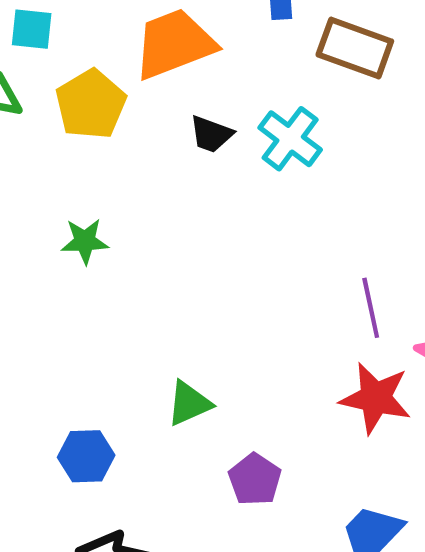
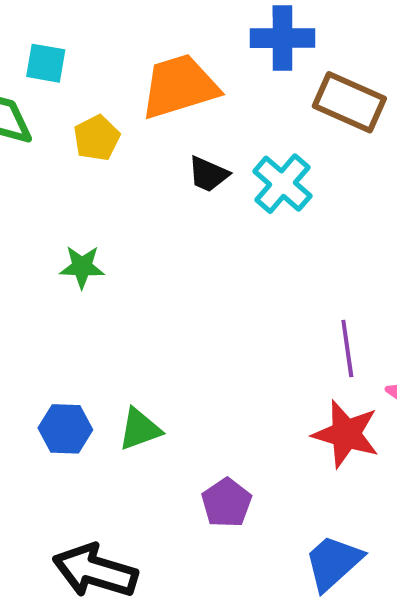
yellow pentagon: (91, 104) -> (97, 138), size x0.7
green triangle: (189, 403) -> (140, 429), moved
blue hexagon: (86, 456) -> (65, 429), moved

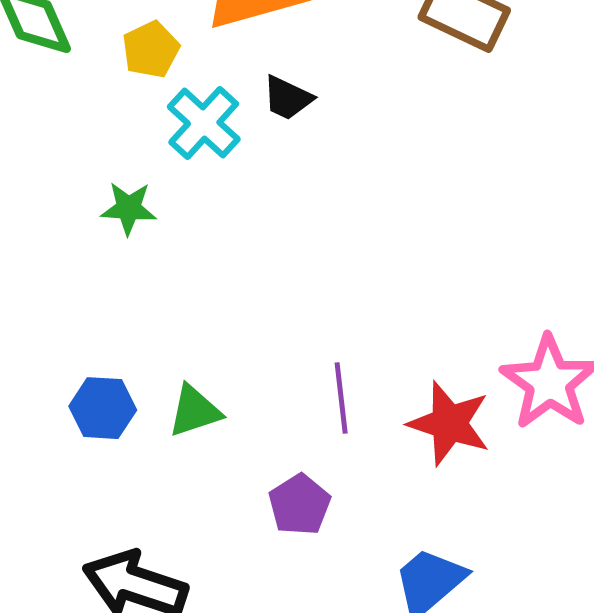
cyan cross: (282, 184) -> (204, 123), moved
purple line: (347, 348) -> (341, 398), moved

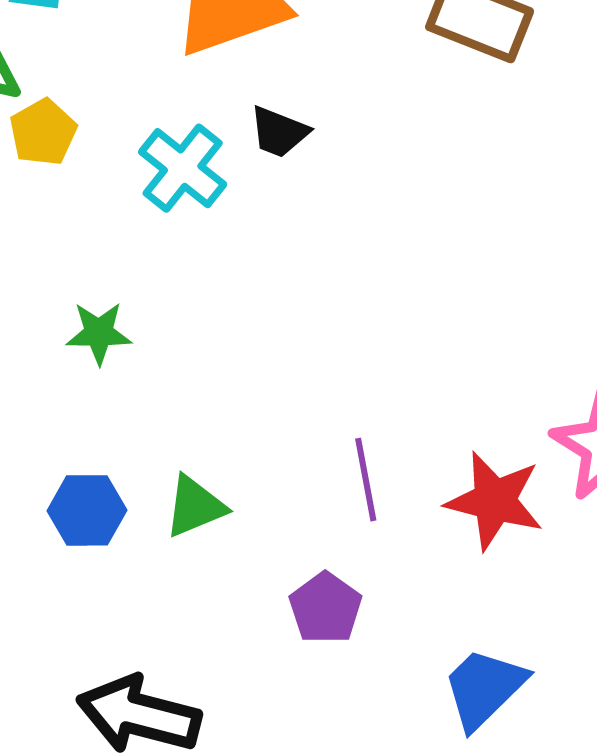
yellow pentagon: (151, 50) -> (43, 132), moved
green star: (129, 208) -> (99, 333), moved

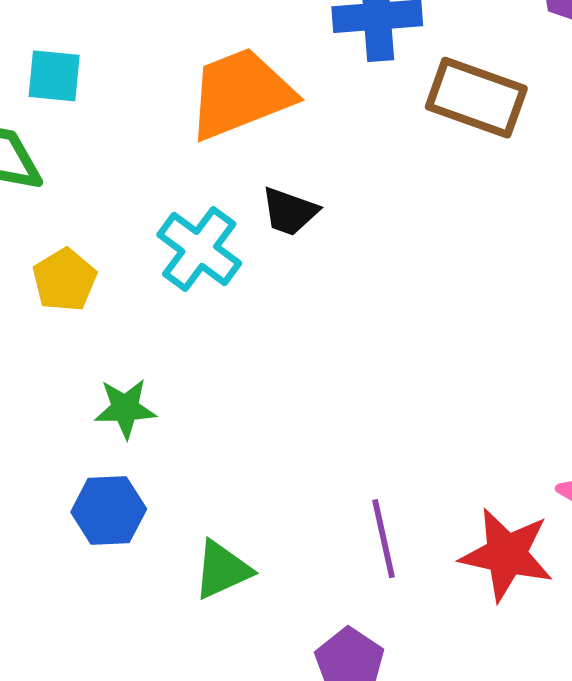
yellow pentagon: (43, 132) -> (64, 280), moved
blue hexagon: (87, 510) -> (109, 510), moved

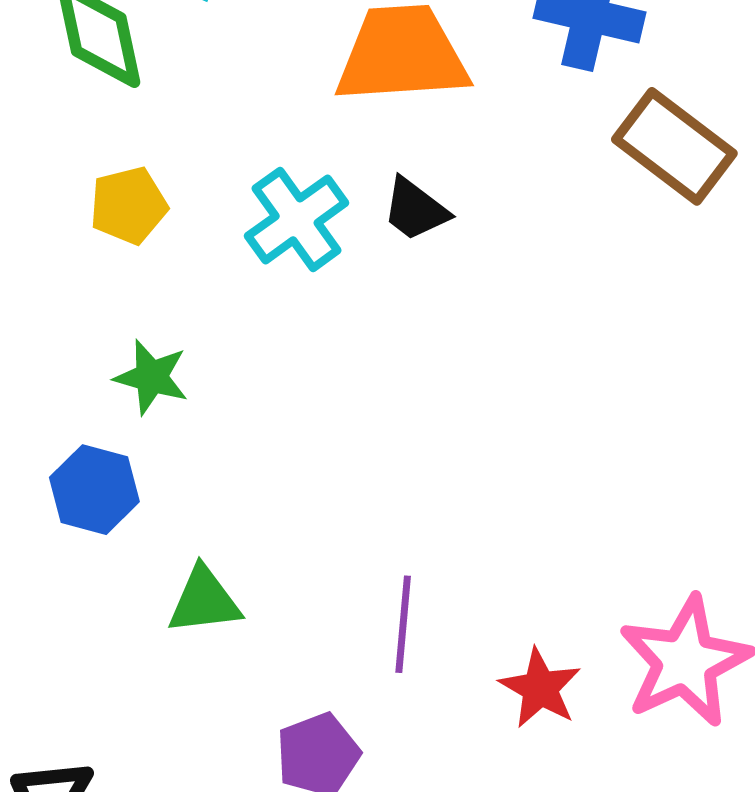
red star: (507, 554) -> (540, 688), size x0.7

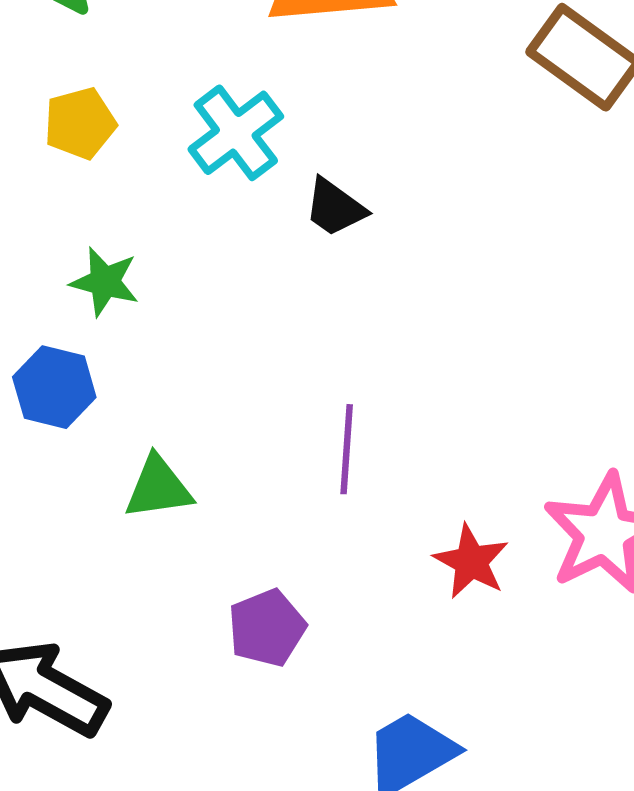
black trapezoid: (415, 209) -> (335, 208), moved
purple line: (403, 624) -> (347, 449), moved

